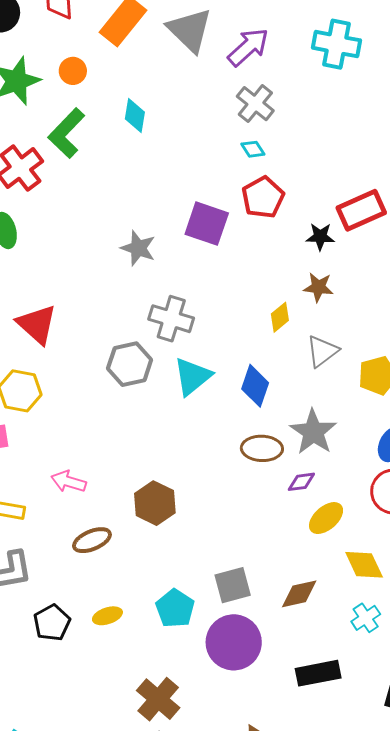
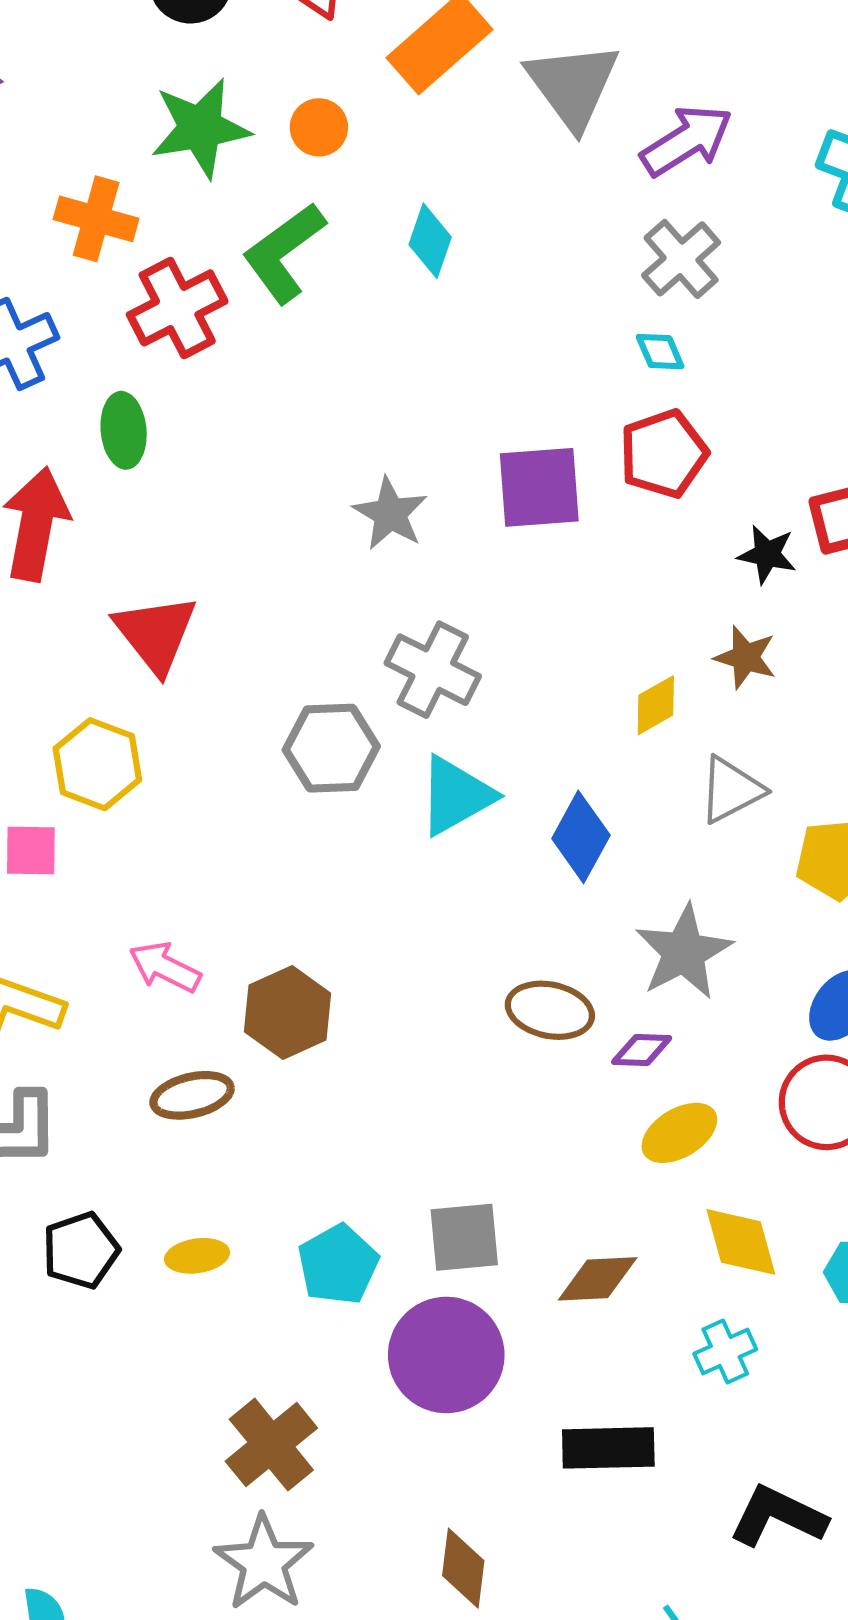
purple square: (207, 224) -> (539, 487), turned -33
brown ellipse: (262, 448) -> (550, 1010), moved
brown hexagon: (155, 503) -> (288, 1012), moved

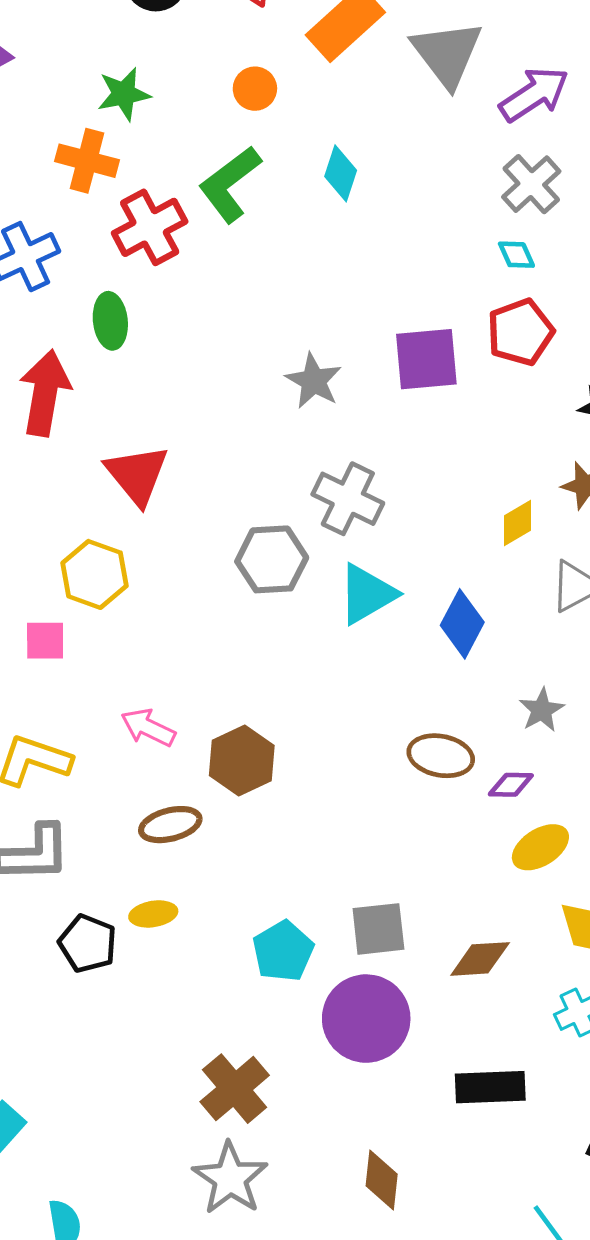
green star: (200, 128) -> (124, 94), moved, size x0.7
gray star: (684, 952) -> (542, 710), size x0.6
black pentagon: (81, 1250) -> (88, 943), turned -30
yellow ellipse: (197, 1256) -> (153, 914), moved

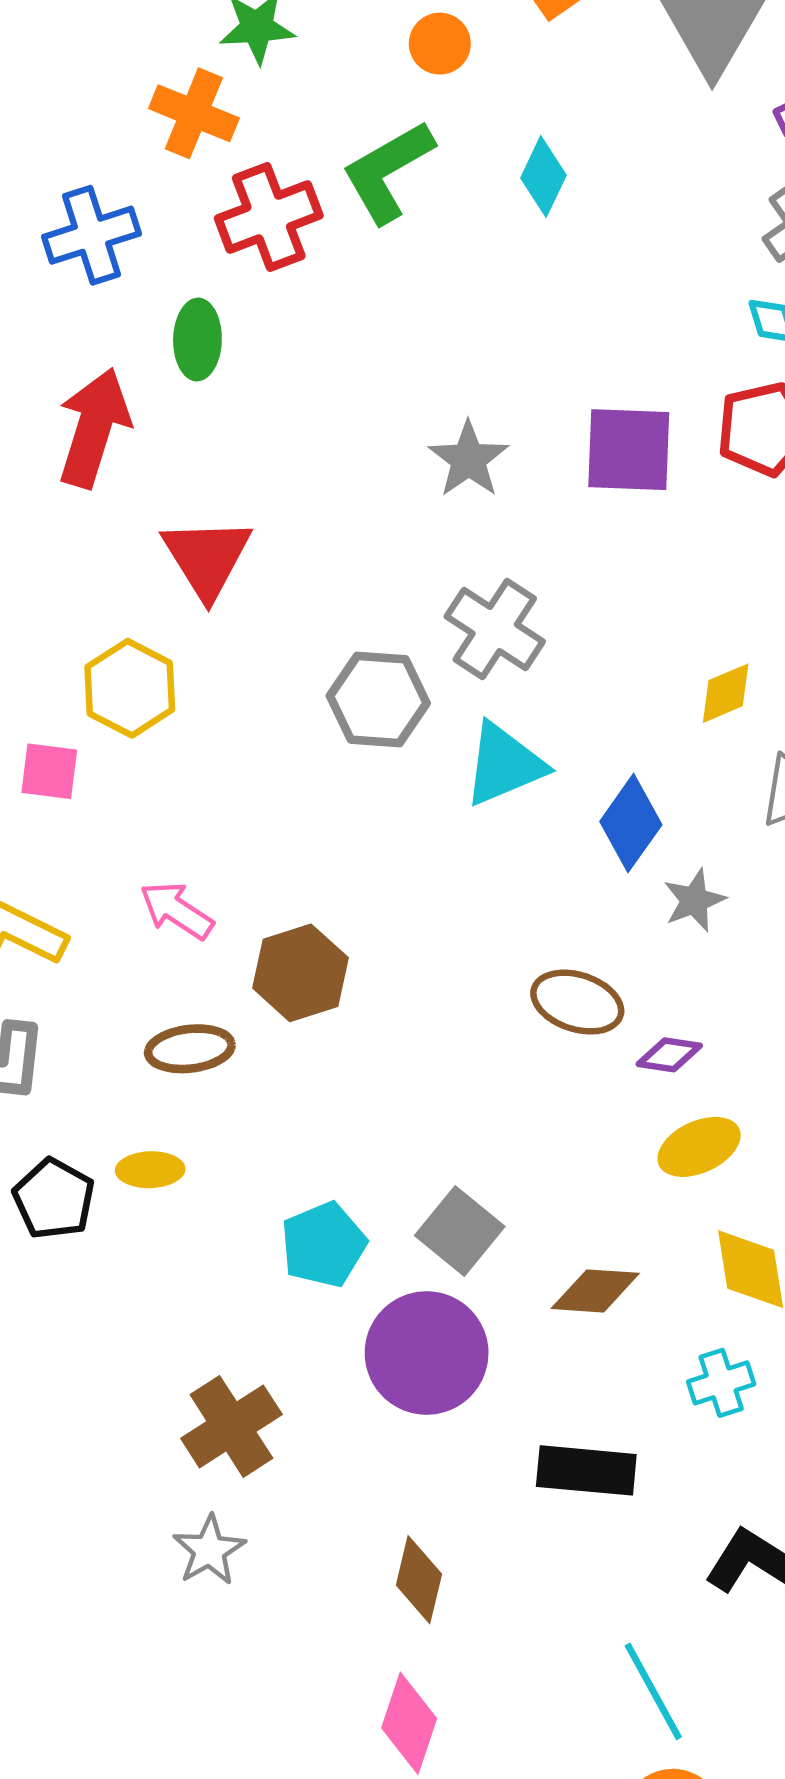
gray star: (542, 710) -> (694, 900), moved
gray square: (378, 929) -> (460, 1231), turned 38
gray star: (230, 1178) -> (209, 1550), size x0.7

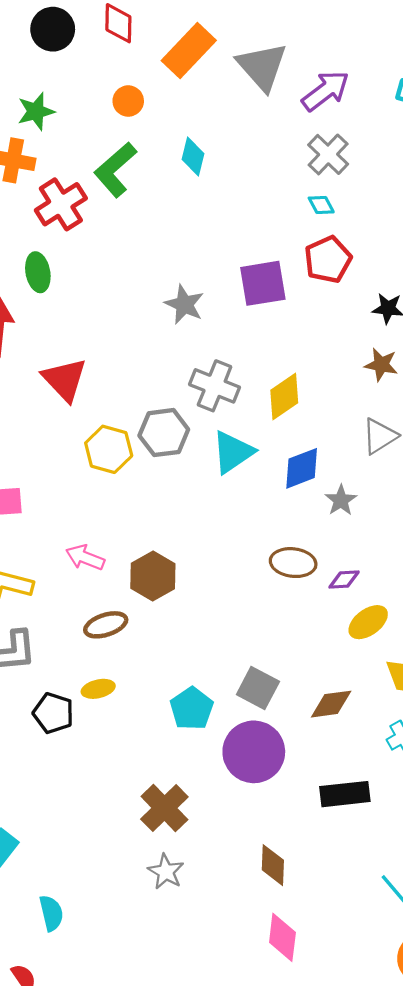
yellow hexagon: (130, 688) -> (109, 449), moved
yellow diamond: (726, 693) -> (284, 396), moved, size x1.4
blue diamond: (631, 823) -> (302, 468), turned 45

